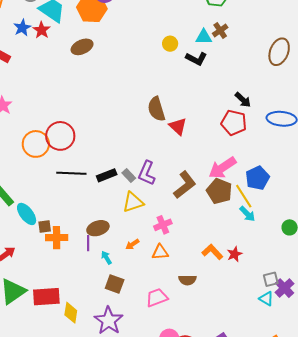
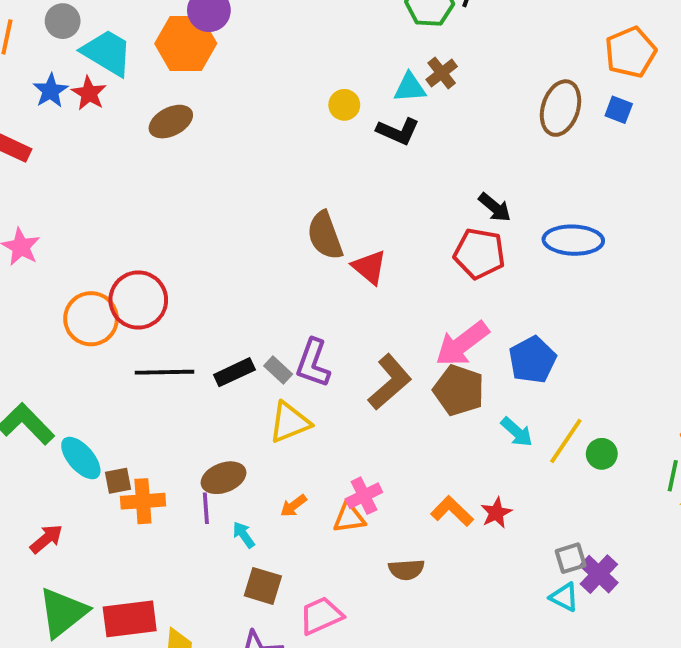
yellow line: (244, 196) -> (566, 441), moved, turned 70
pink cross: (163, 225) -> (364, 496), moved
pink trapezoid: (157, 298) -> (321, 616), moved

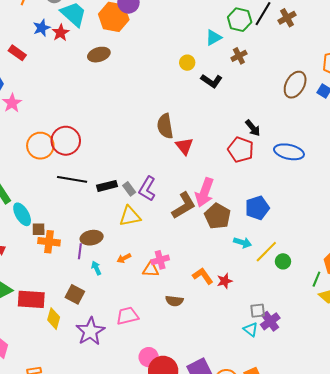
cyan triangle: (410, 88) -> (214, 38), moved, turned -36
pink arrow: (462, 344) -> (204, 192), moved, turned -44
cyan arrow: (517, 432) -> (243, 242), turned -36
brown square: (263, 586) -> (75, 294), moved

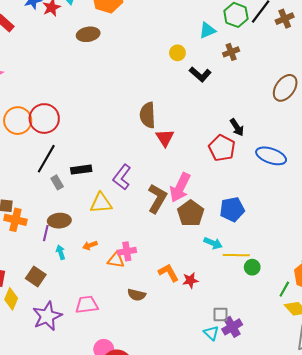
black line: (72, 179) -> (46, 159), turned -76
gray rectangle: (129, 189) -> (57, 182), moved
brown L-shape: (184, 206) -> (157, 198), turned -36
yellow line: (266, 252) -> (236, 255), turned 40

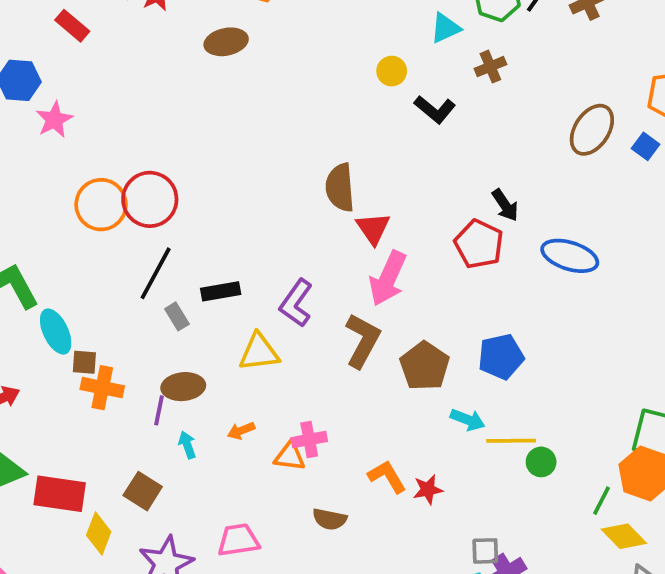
pink arrow: (180, 187) -> (388, 278), moved

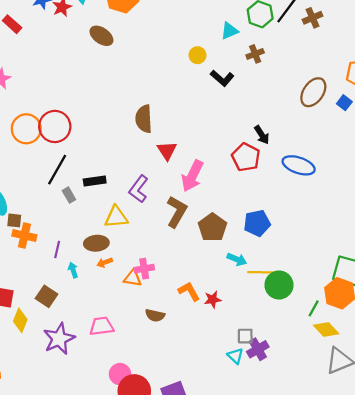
brown ellipse: (226, 42) -> (101, 36), turned 45
brown semicircle: (340, 188) -> (144, 119), moved
red triangle: (373, 228) -> (167, 151), moved
brown ellipse: (183, 387) -> (96, 243), moved
green circle: (541, 462) -> (279, 285), size x1.6

